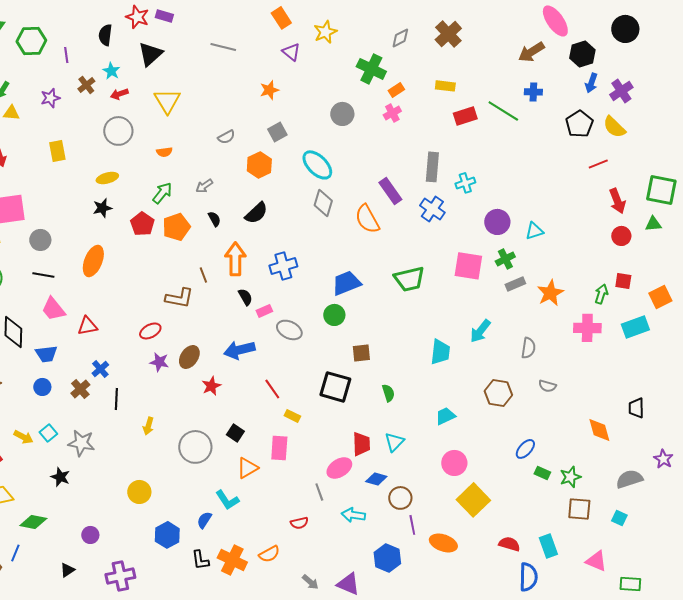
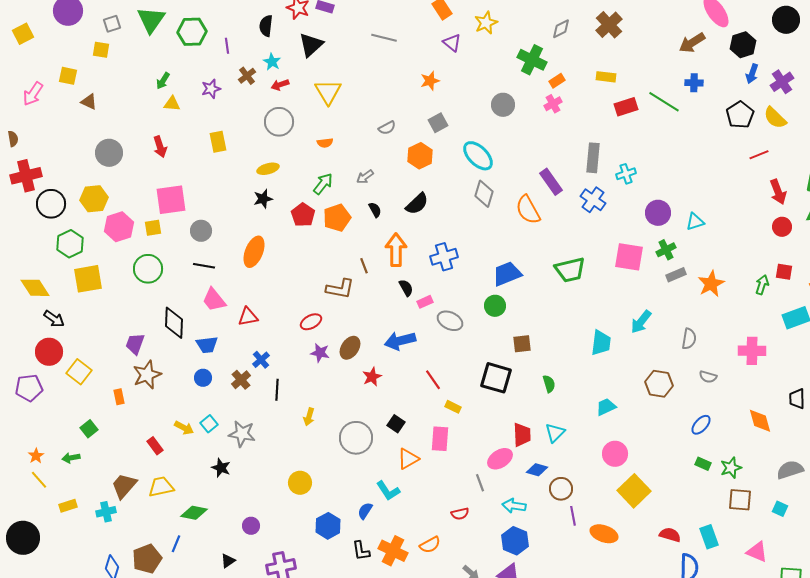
pink cross: (587, 328) -> (752, 351), moved
blue ellipse: (525, 449) -> (701, 425), moved
blue hexagon: (387, 558) -> (515, 541), moved

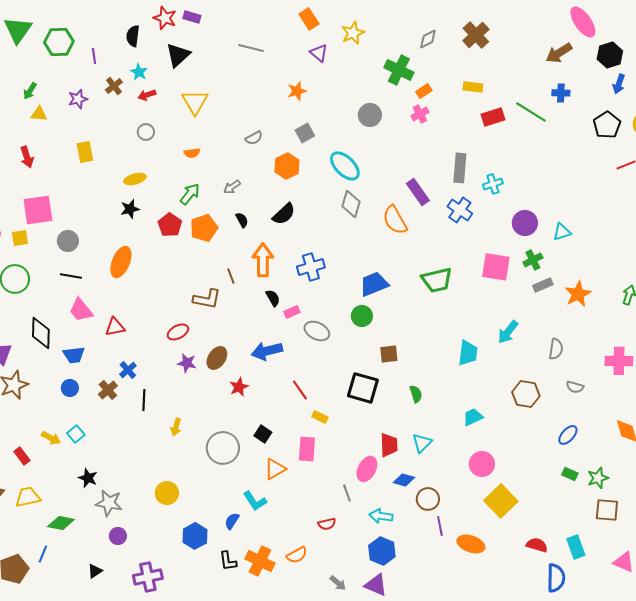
gray circle: (279, 122) -> (146, 132), size x0.6
gray star: (242, 434) -> (109, 503), moved
pink ellipse: (500, 459) -> (367, 469), turned -30

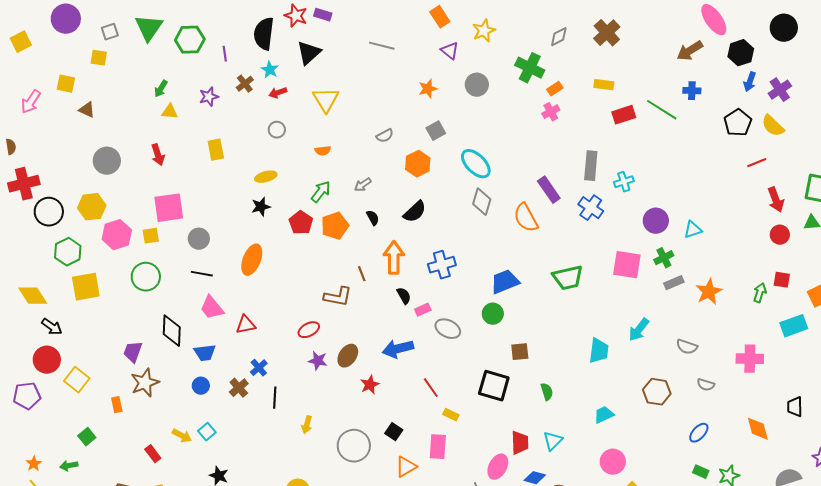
black semicircle: (133, 36) -> (264, 34), size x1.5
gray circle: (370, 115) -> (477, 85), moved
gray semicircle: (556, 349) -> (687, 347), turned 100

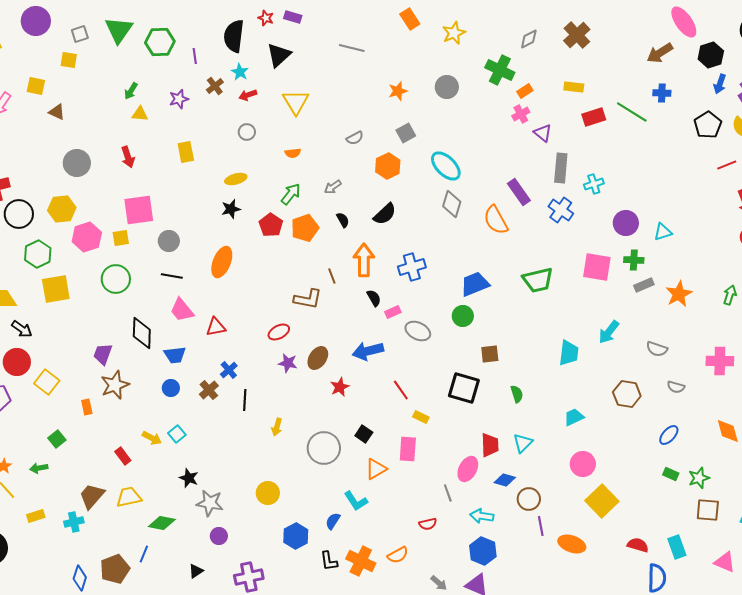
red star: (296, 16) -> (266, 18), size x0.7
purple triangle: (450, 51) -> (543, 133), moved
green cross: (664, 258) -> (634, 260), turned 30

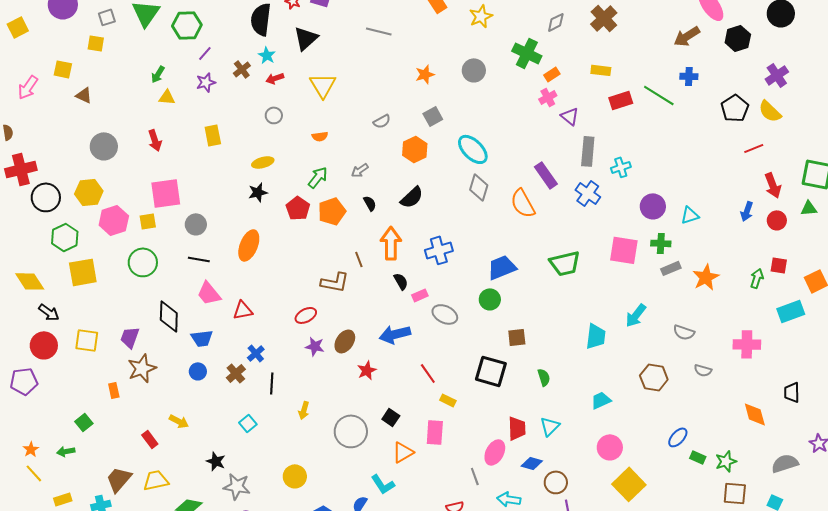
purple line: (195, 56) -> (205, 53), moved, turned 49
blue arrow: (720, 84) -> (747, 211), moved
yellow square: (47, 382) -> (87, 340), moved, turned -30
cyan square: (177, 434) -> (248, 423), moved
blue ellipse: (669, 435) -> (678, 437), moved

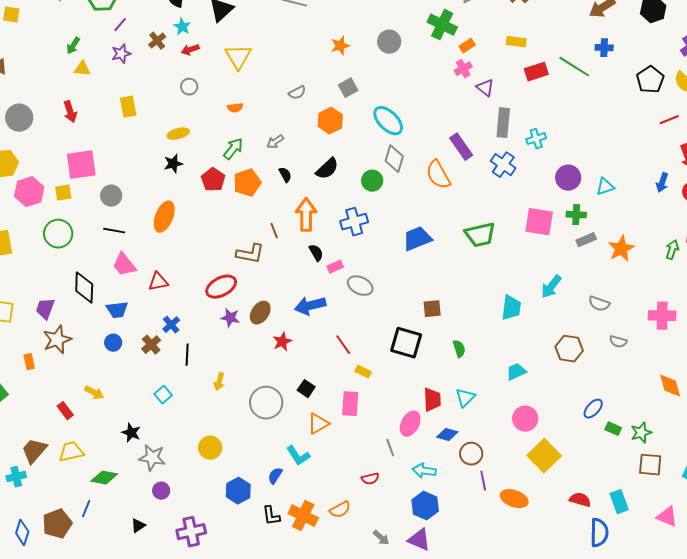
green circle: (490, 299) -> (372, 181), moved
red ellipse: (306, 315) -> (221, 287), size x1.4

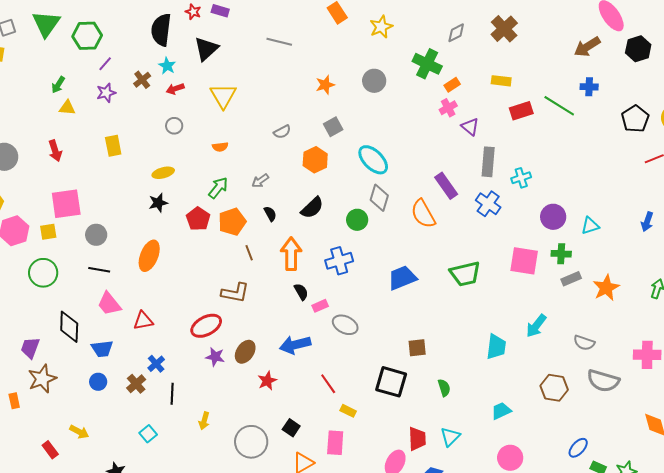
brown line: (274, 231) -> (249, 253), moved
gray semicircle: (618, 342) -> (603, 381), size x1.8

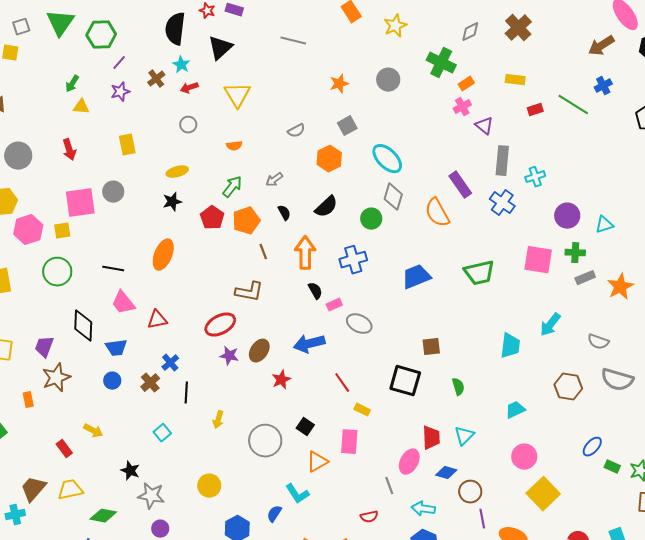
blue cross: (589, 87) -> (603, 86), turned -30
red rectangle: (521, 111) -> (535, 110), size x0.7
gray circle: (96, 235) -> (113, 192), moved

